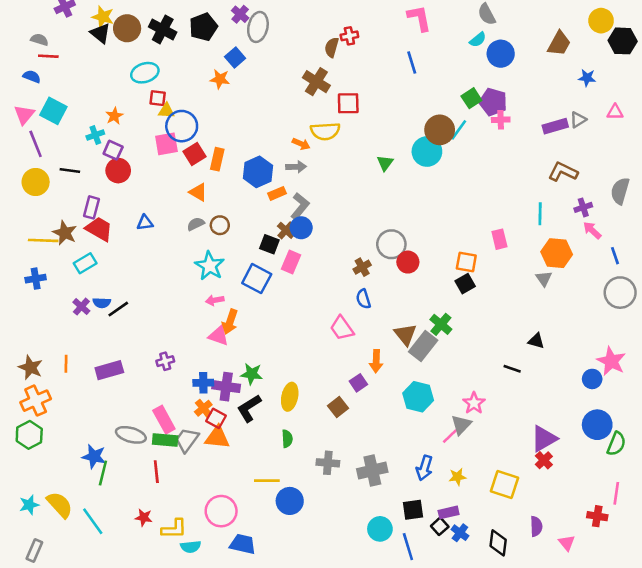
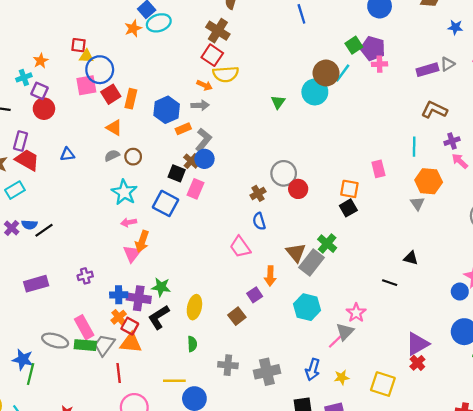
cyan ellipse: (145, 73) -> (159, 23), moved
orange star: (220, 79) -> (133, 28), turned -30
red square: (348, 103) -> (212, 55), moved, turned 35
pink triangle: (219, 336) -> (132, 254), turned 48
red line: (156, 472) -> (119, 373), moved

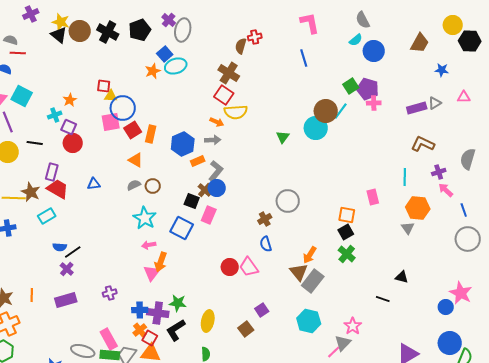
red circle: (298, 189) -> (230, 267), moved
purple cross: (12, 228) -> (67, 269), moved
green cross: (327, 244) -> (347, 254), moved
orange arrow: (270, 276) -> (310, 255), moved, turned 30

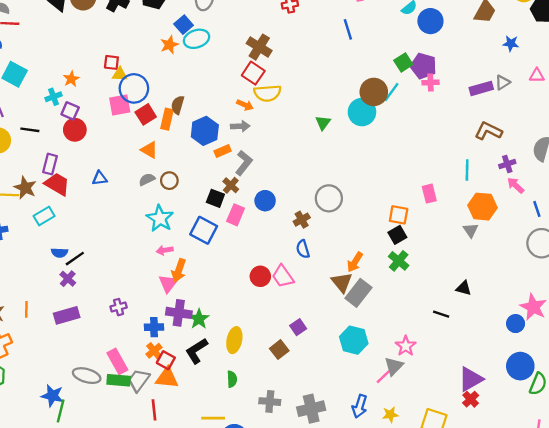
brown semicircle: (241, 46) -> (178, 105), moved
blue circle: (217, 188) -> (265, 201), moved
green star: (178, 303) -> (199, 319), turned 30
purple cross: (158, 313) -> (179, 313), moved

